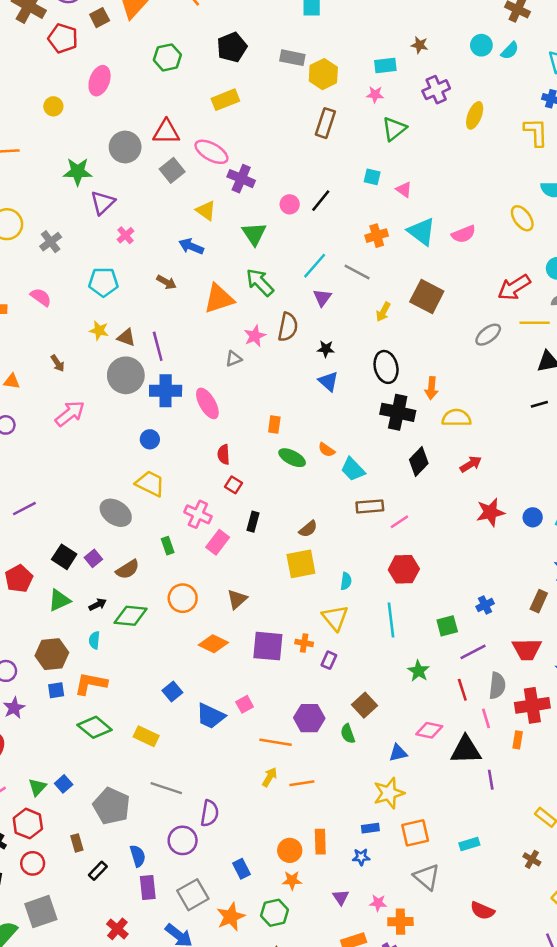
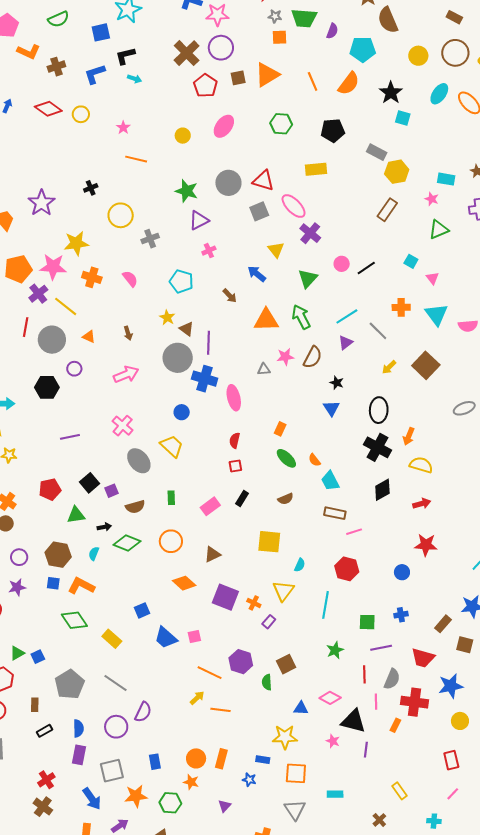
red square: (234, 485) -> (235, 466), turned 32
pink cross: (198, 514) -> (123, 426), moved
blue circle: (533, 517) -> (402, 572), moved
brown semicircle: (308, 529) -> (286, 499), moved
pink star: (378, 903) -> (333, 741), moved

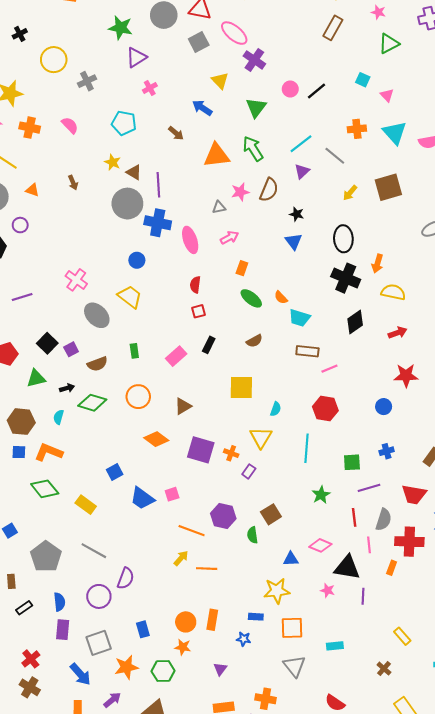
brown square: (426, 365) -> (388, 187), turned 36
pink arrow: (126, 374) -> (229, 238), moved, size x0.7
cyan trapezoid: (330, 481) -> (299, 318), turned -40

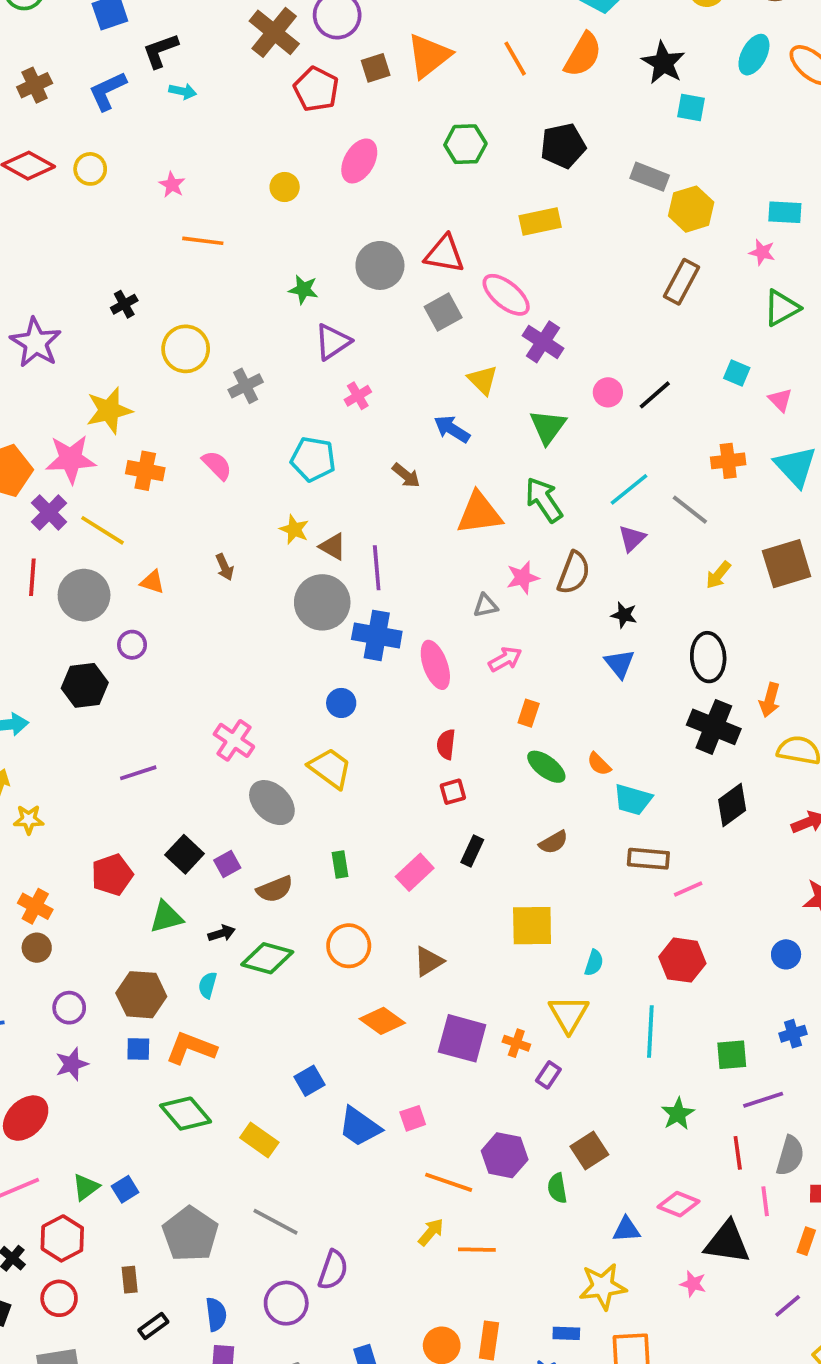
green star: (121, 28) -> (303, 289), size x0.7
purple line: (363, 596) -> (788, 1306), moved, turned 49

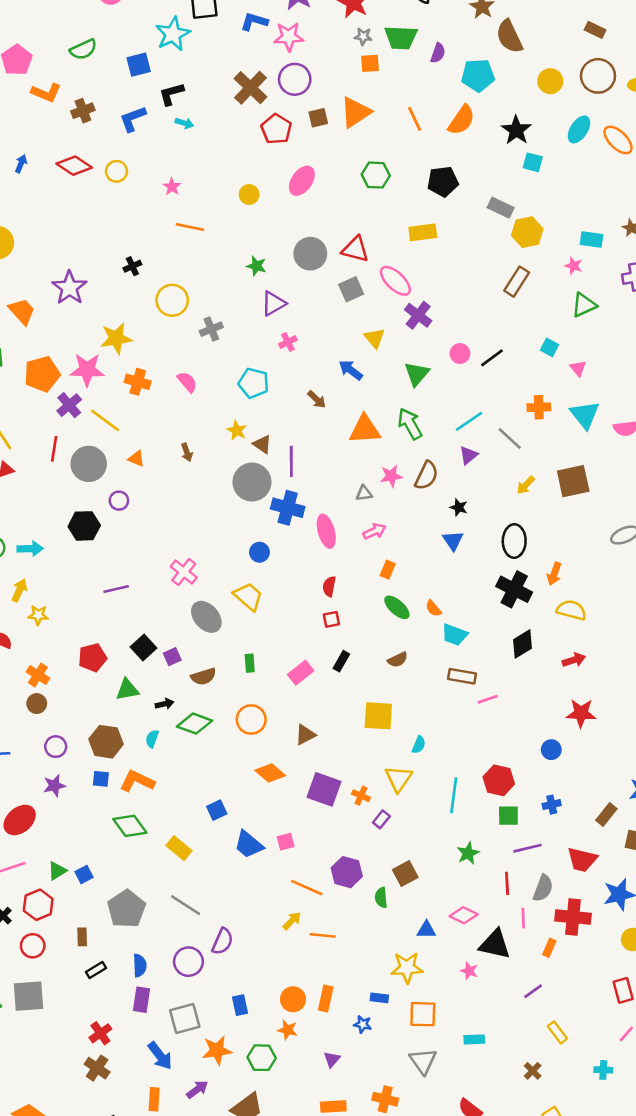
red hexagon: (682, 960) -> (499, 780), moved

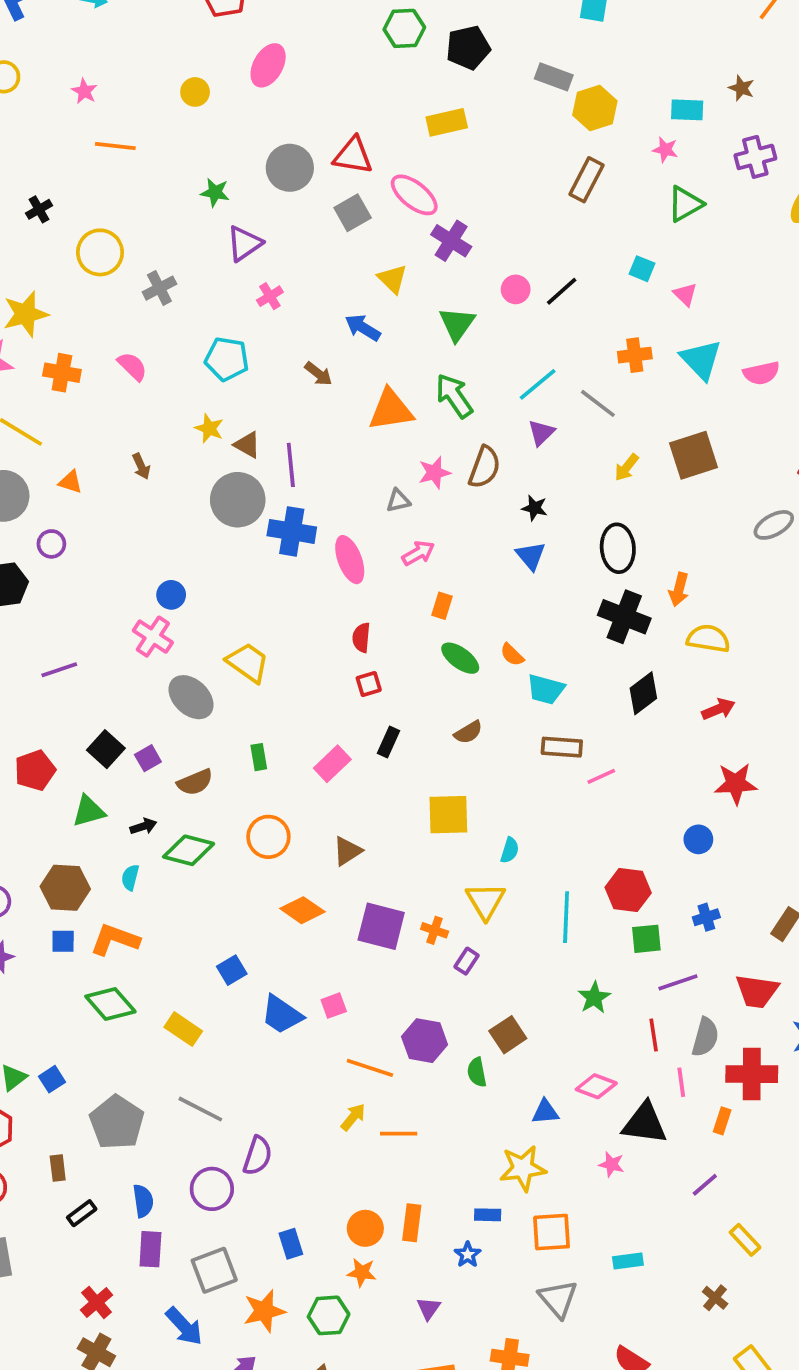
green hexagon: (376, 175) -> (404, 28), moved
blue circle: (259, 552) -> (171, 595), moved
blue star: (363, 1024) -> (468, 1255), turned 30

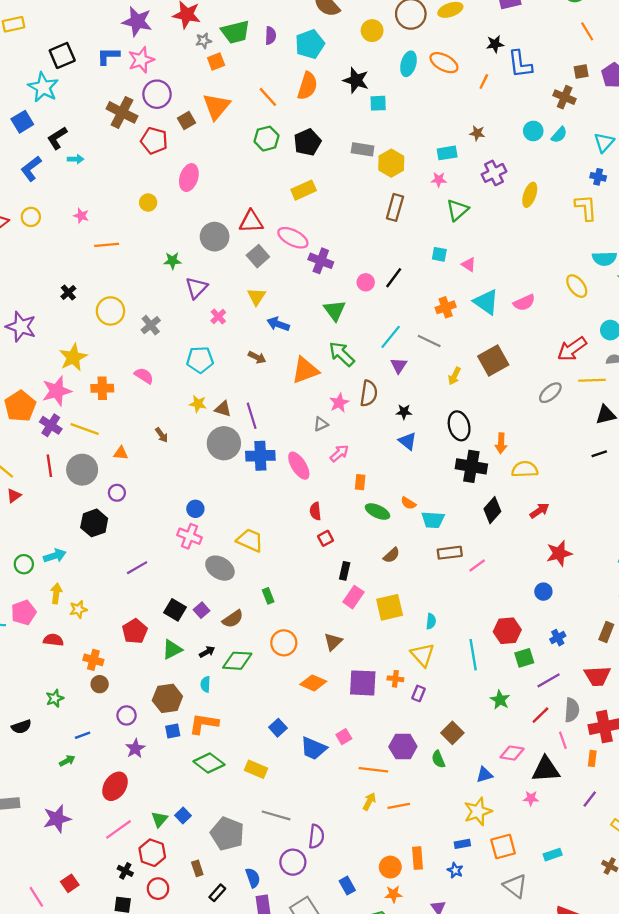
yellow triangle: (392, 279) -> (256, 297), moved, turned 30
pink rectangle: (332, 764) -> (353, 597), moved
red line: (654, 1035) -> (540, 715), turned 66

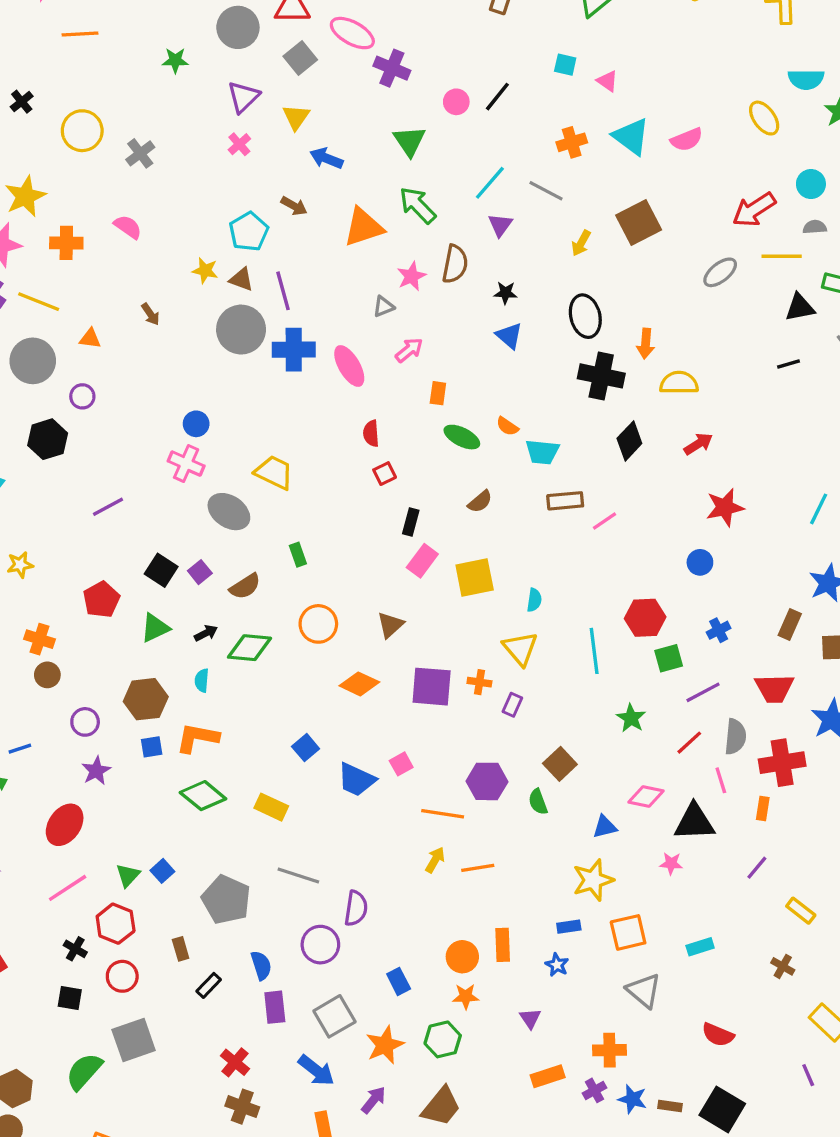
purple triangle: (196, 288) -> (243, 97), moved
cyan pentagon: (200, 360) -> (249, 232), moved, turned -30

